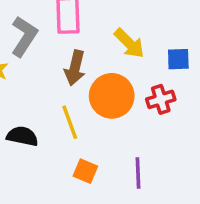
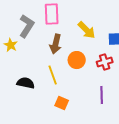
orange circle: (112, 96) -> (77, 60), size x0.7
purple line: (138, 173) -> (102, 95), moved

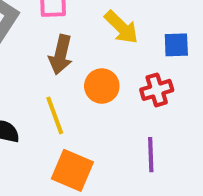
orange square: (62, 103) -> (72, 170), size x1.5

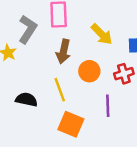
purple line: (151, 155) -> (108, 106), moved

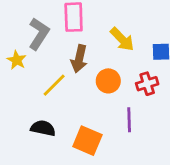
yellow line: (60, 90) -> (54, 85), moved, turned 65
black semicircle: (26, 100) -> (43, 128), moved

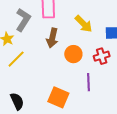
yellow line: (54, 85) -> (16, 59), moved
black semicircle: (43, 128) -> (17, 101), moved, turned 54

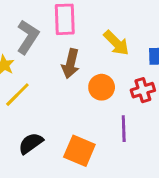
black semicircle: (17, 101) -> (31, 143), moved, turned -102

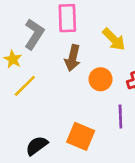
black semicircle: (31, 143) -> (37, 146), moved

